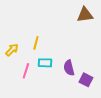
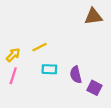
yellow line: (36, 43) -> (40, 47), turned 48
pink line: (26, 71) -> (13, 76), moved

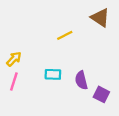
brown triangle: (93, 16) -> (100, 18), turned 42
yellow line: (40, 47) -> (65, 35), moved

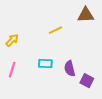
brown triangle: (100, 18) -> (86, 15), turned -36
yellow arrow: (14, 59) -> (12, 40), moved

